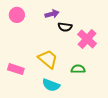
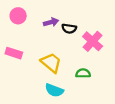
purple arrow: (52, 14) -> (51, 22), moved
pink rectangle: (16, 69) -> (14, 53), moved

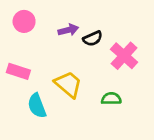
black semicircle: (69, 29) -> (93, 39), turned -32
cyan semicircle: (54, 90) -> (37, 106), moved, turned 48

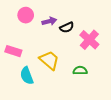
pink circle: (24, 21) -> (26, 15), moved

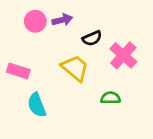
purple arrow: (49, 21) -> (62, 20), moved
yellow trapezoid: (49, 60) -> (75, 68), moved

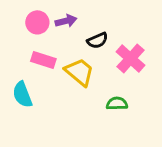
pink rectangle: (18, 71) -> (43, 60), moved
cyan semicircle: (37, 105) -> (22, 95), moved

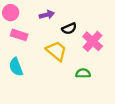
pink circle: (37, 22) -> (11, 13), moved
pink rectangle: (43, 60) -> (19, 35), moved

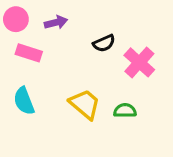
purple arrow: (47, 15) -> (56, 22), moved
yellow trapezoid: (56, 51) -> (85, 104), moved

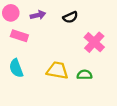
black semicircle: (104, 43) -> (70, 17), moved
yellow trapezoid: (85, 104) -> (57, 70), turned -30

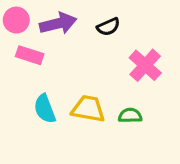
purple arrow: (38, 15) -> (58, 23), size x1.5
cyan semicircle: (16, 68) -> (45, 109), moved

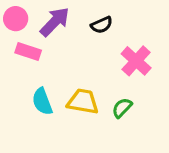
purple arrow: (58, 23) -> (55, 22), turned -32
green semicircle: (130, 115) -> (122, 108), turned -45

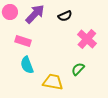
pink rectangle: (28, 51) -> (23, 41), moved
yellow trapezoid: (83, 102) -> (53, 82), moved

